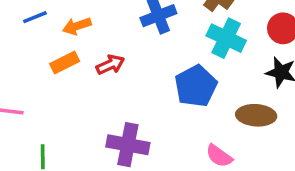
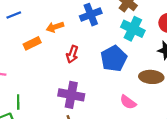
orange arrow: (77, 26) -> (55, 27), moved
red arrow: (110, 65) -> (72, 54), moved, turned 133

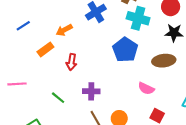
red arrow: (72, 54) -> (72, 62), moved
purple cross: (71, 95) -> (91, 91), size x0.7
green line: (18, 102) -> (58, 98), moved, turned -40

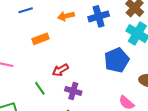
orange arrow: (64, 30) -> (66, 16), moved
red arrow: (72, 62) -> (60, 70), moved, turned 35

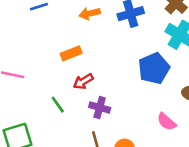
orange rectangle: (41, 39) -> (71, 53), moved

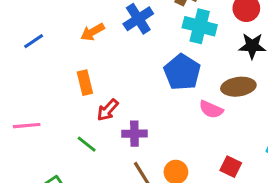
orange rectangle: (71, 53) -> (85, 83), turned -66
pink semicircle: (167, 122) -> (211, 109), moved

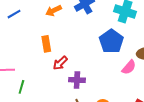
pink semicircle: (211, 109) -> (129, 67), turned -77
green line: (87, 144) -> (21, 87), moved, turned 64

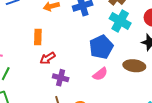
pink semicircle: (129, 67) -> (100, 74), moved

